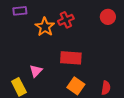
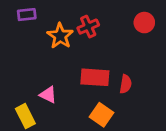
pink triangle: (36, 71) -> (48, 95), turned -48
red semicircle: (106, 88) -> (126, 84), moved

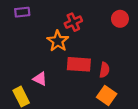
orange star: (60, 36) -> (58, 41), moved
orange square: (102, 115) -> (107, 95), moved

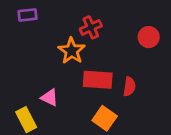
red circle: (120, 19) -> (149, 37), moved
orange square: (107, 95) -> (105, 118), moved

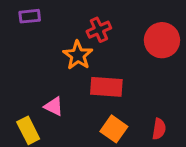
red circle: (149, 37) -> (162, 40), size x1.5
red semicircle: (129, 87) -> (159, 129), moved

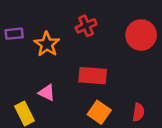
purple rectangle: (30, 16) -> (14, 34), moved
orange star: (78, 55) -> (47, 44), moved

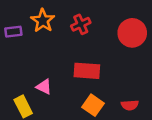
orange star: (47, 44) -> (43, 21), moved
red semicircle: (138, 112) -> (130, 105), turned 77

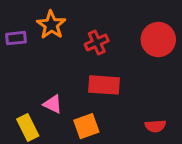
red cross: (81, 24) -> (97, 42), moved
orange square: (93, 105) -> (86, 126), moved, turned 35

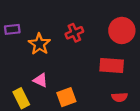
orange star: (51, 25) -> (39, 44), moved
red rectangle: (104, 85) -> (112, 66), moved

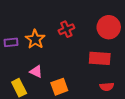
purple rectangle: (12, 29) -> (11, 42), moved

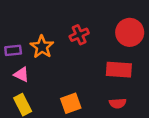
pink triangle: (36, 72) -> (21, 74), moved
red semicircle: (107, 87) -> (118, 103), moved

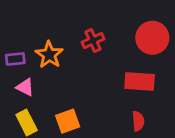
orange square: (71, 103) -> (68, 121), moved
red semicircle: (118, 103) -> (138, 121), turned -91

